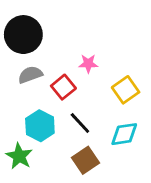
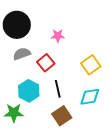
pink star: (88, 64) -> (58, 36), moved
black line: (80, 123) -> (58, 89), turned 30
green star: (19, 156) -> (14, 113), turned -30

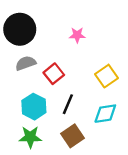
pink star: (58, 36) -> (77, 35), moved
black line: (58, 89) -> (68, 104), turned 36
green star: (14, 113) -> (30, 137), moved

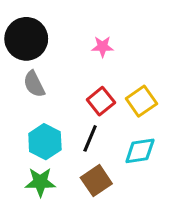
gray semicircle: (26, 63) -> (34, 84), turned -96
red square: (54, 74) -> (101, 101), moved

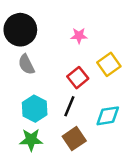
yellow square: (141, 101) -> (109, 64), moved

